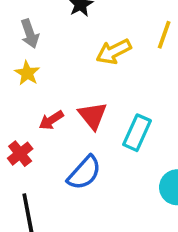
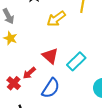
red arrow: (51, 120) -> (29, 73), moved
cyan rectangle: (137, 133) -> (76, 61), turned 30

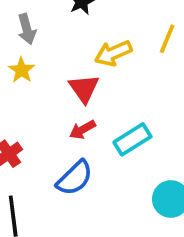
red triangle: (50, 56) -> (84, 88), moved
red arrow: (29, 73) -> (82, 130), moved

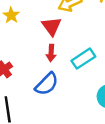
red arrow: (82, 130) -> (51, 53), turned -56

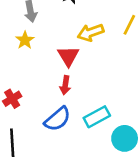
cyan rectangle: (83, 59) -> (97, 117), moved

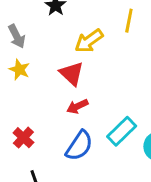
red arrow: (65, 85) -> (77, 106), turned 72

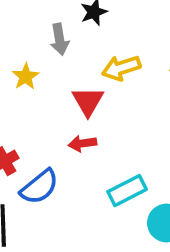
gray arrow: (17, 36) -> (60, 39), moved
blue semicircle: (79, 146) -> (39, 187), moved

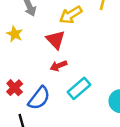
cyan rectangle: (127, 191) -> (79, 88), moved

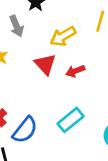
red arrow: (58, 66) -> (75, 71), moved

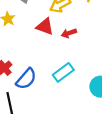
red triangle: (45, 64) -> (45, 27), turned -30

